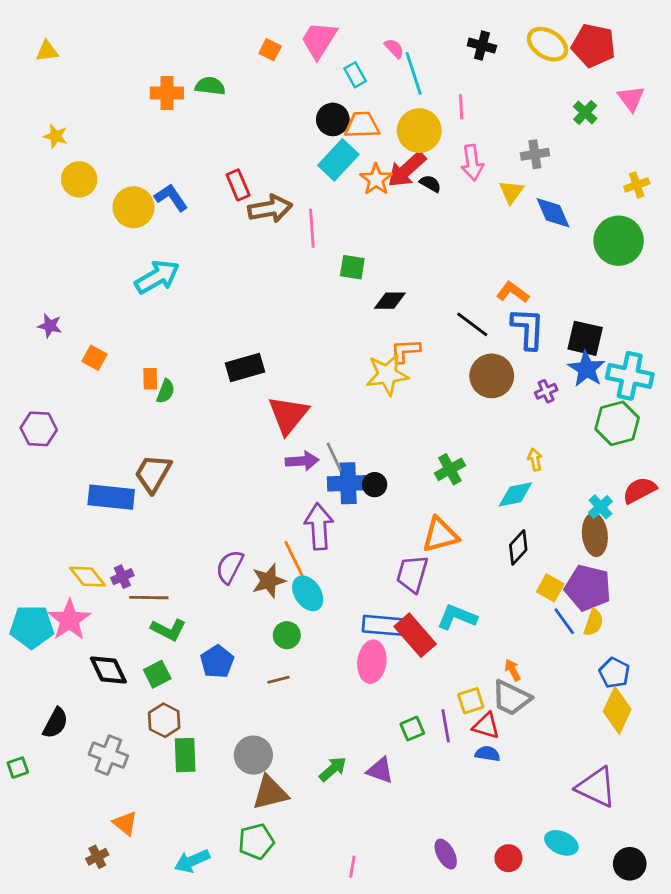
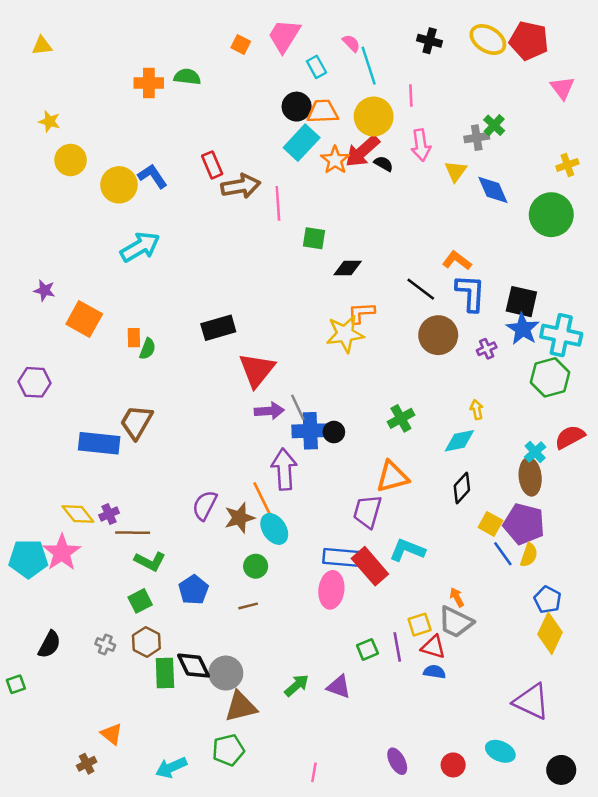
green cross: (585, 112) -> (494, 125), moved
orange square: (94, 358) -> (84, 319), size x1.6
black diamond: (108, 670) -> (193, 666), moved
gray cross: (108, 755) -> (105, 644), moved, size x0.6

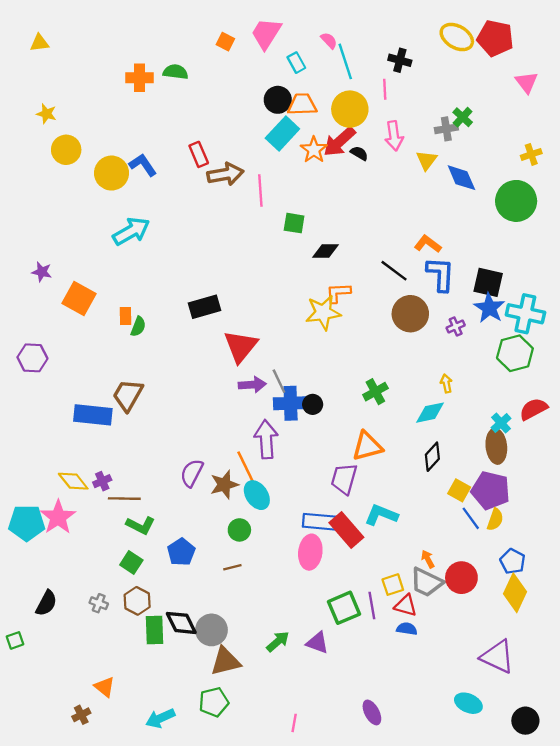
black cross: (430, 41) -> (400, 60), moved
green square: (140, 601) -> (131, 563), turned -30
green square: (367, 649) -> (344, 608), size x1.6
red circle: (453, 765) -> (461, 578), moved, size x1.4

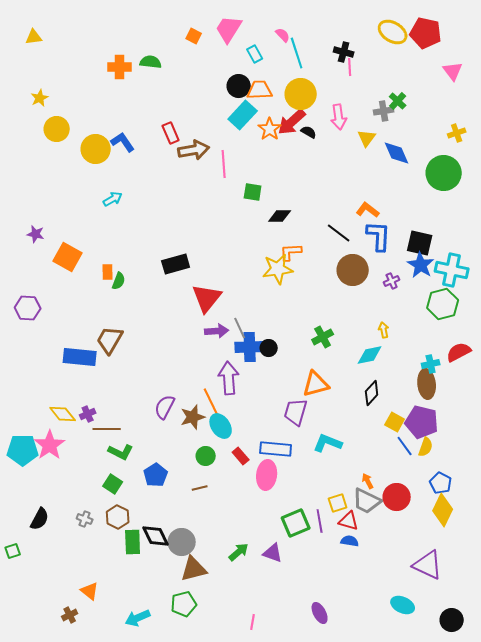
pink line: (385, 89) -> (350, 67), moved
yellow star: (46, 114) -> (40, 98), turned 30
cyan arrow: (131, 231) -> (113, 199), size x0.6
cyan cross: (501, 423) -> (431, 364), turned 30
red rectangle: (346, 530) -> (241, 456), moved, size x0.6

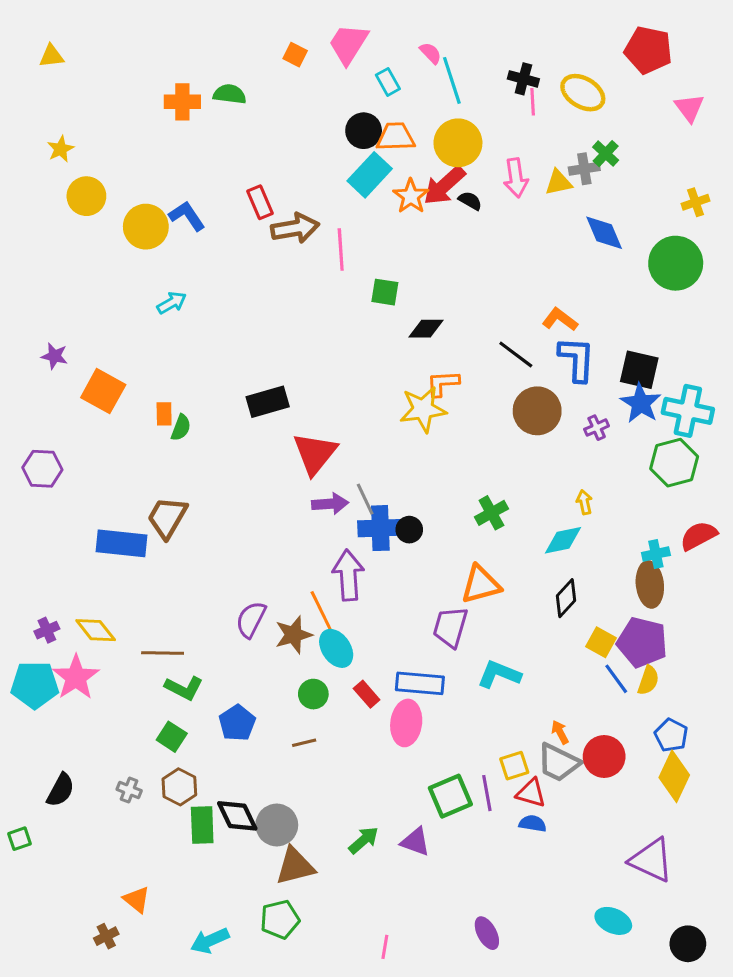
yellow ellipse: (393, 32) -> (583, 93), moved
yellow triangle: (367, 138) -> (558, 182), moved, turned 42
purple cross: (88, 414) -> (47, 630), moved

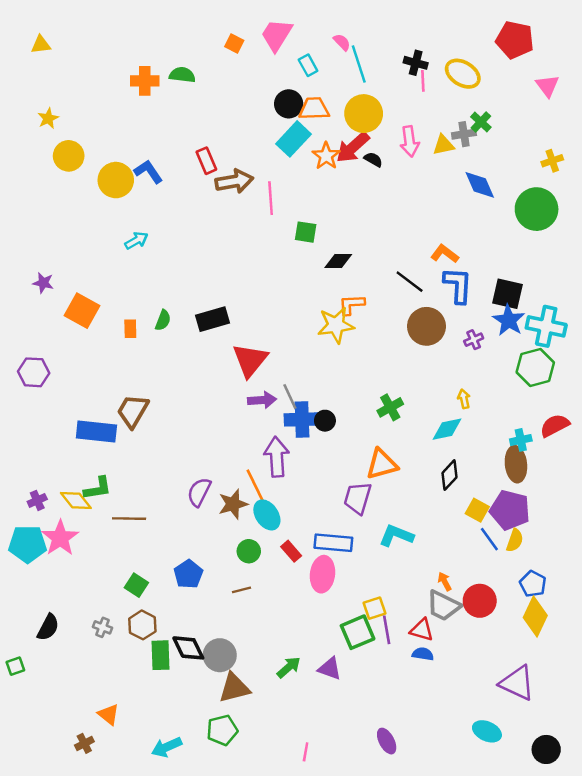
green semicircle: (181, 428) -> (163, 320), moved
green L-shape: (184, 688) -> (98, 488), moved, turned -36
yellow square: (514, 766) -> (375, 608), moved

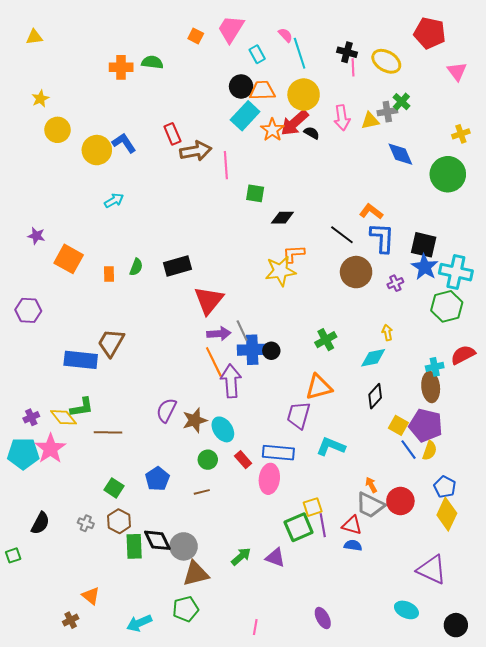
orange line: (256, 487) -> (214, 362), moved

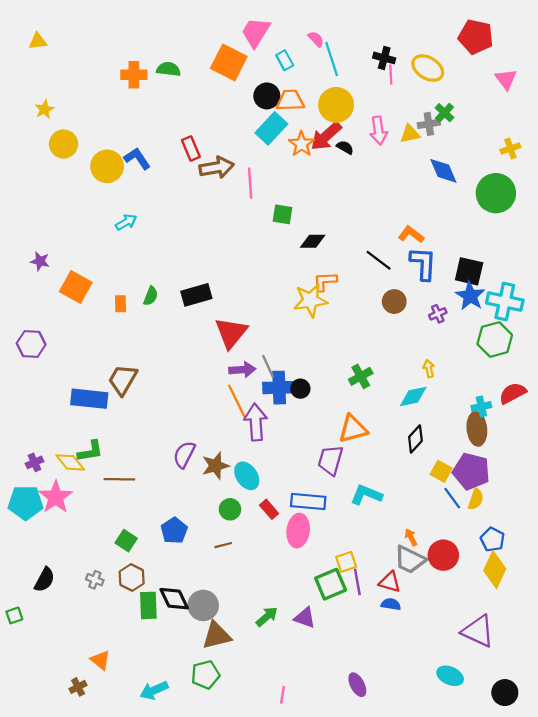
orange square: (196, 36) -> (229, 62), moved, size x2.0
brown circle: (356, 272) -> (394, 302), size x0.7

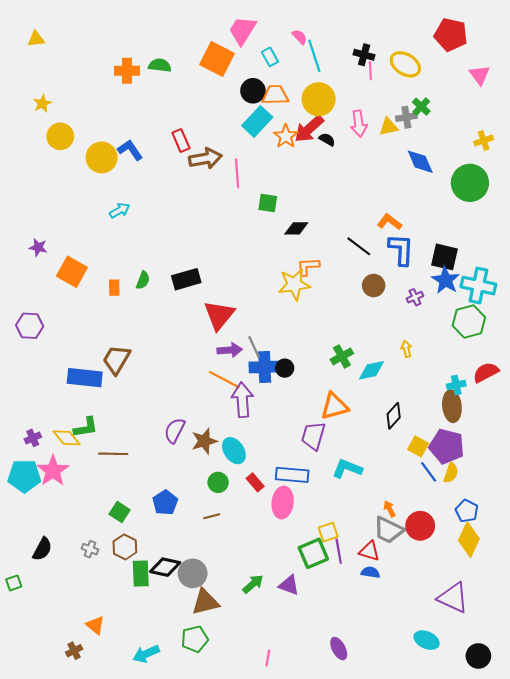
cyan diamond: (413, 396) -> (371, 370), moved
orange line: (237, 401) -> (224, 380), turned -36
black diamond: (174, 599) -> (165, 567), turned -52

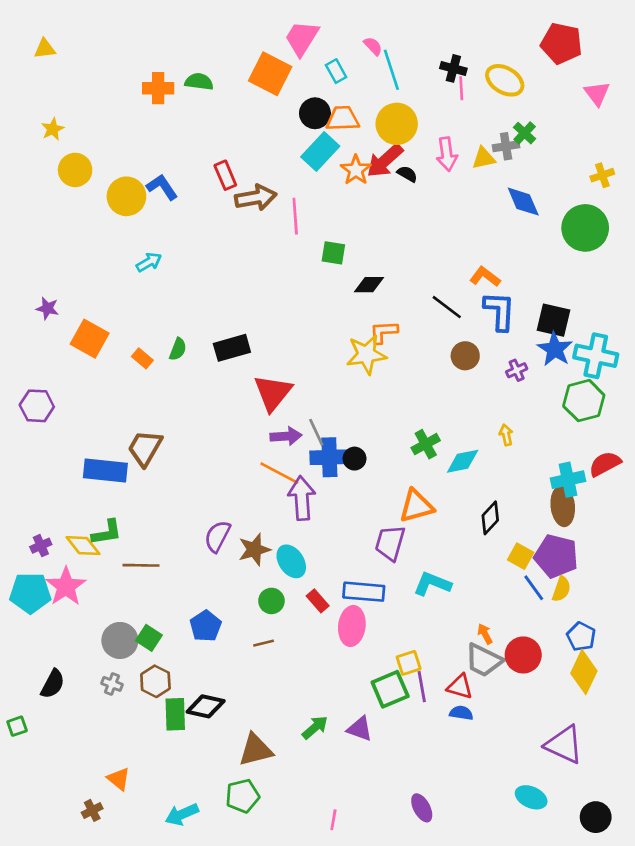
orange rectangle: (114, 288) -> (142, 358), turned -49
cyan cross: (456, 385) -> (568, 480), size x1.4
gray circle: (193, 573) -> (120, 640), moved

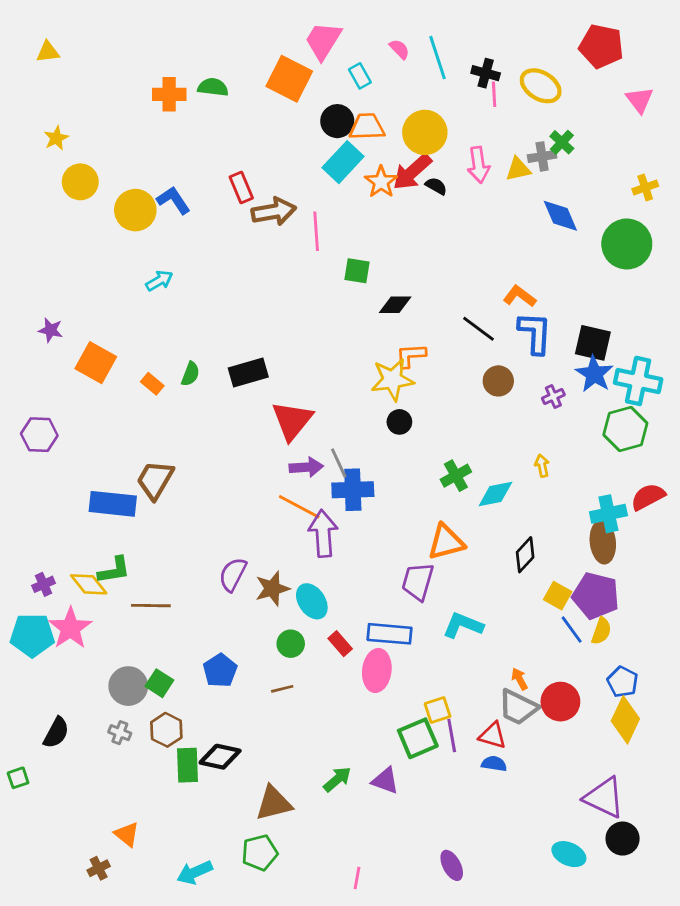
cyan line: (391, 70) -> (438, 58), moved
black circle: (354, 459) -> (399, 422), moved
black circle: (596, 817) -> (623, 839), moved

